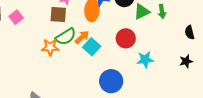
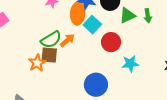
brown square: (58, 15) -> (49, 55), moved
orange star: (50, 47) -> (37, 63), moved, turned -30
cyan square: (92, 47) -> (92, 25), moved

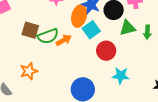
brown square: (49, 55) -> (30, 30), moved
orange star: (37, 63) -> (29, 71), moved

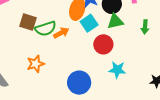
green triangle: (128, 28) -> (115, 21), moved
orange star: (29, 71) -> (36, 64), moved

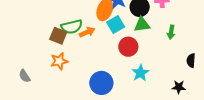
brown square: (28, 22) -> (58, 36), moved
cyan star: (117, 70) -> (140, 73), turned 30

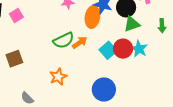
cyan square: (116, 24) -> (108, 50), moved
brown square: (58, 36) -> (14, 59), moved, turned -30
cyan star: (140, 73) -> (139, 49), moved

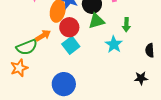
green semicircle: (64, 40) -> (27, 47), moved
red circle: (123, 49) -> (69, 27), moved
cyan star: (139, 49) -> (114, 44), moved

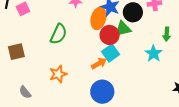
green triangle: (96, 21) -> (123, 29), moved
orange arrow: (43, 36) -> (99, 63), moved
green semicircle: (27, 47) -> (59, 34), moved, turned -45

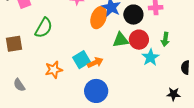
green triangle: (123, 29) -> (121, 40), moved
green semicircle: (59, 34) -> (44, 28), moved
red circle: (110, 35) -> (139, 40), moved
cyan square: (111, 53) -> (81, 60), moved

